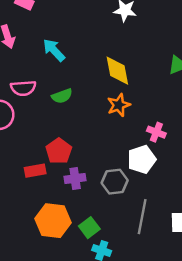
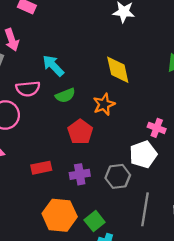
cyan arrow: (54, 50) -> (53, 66), moved
orange star: (119, 105) -> (104, 104), moved
red pentagon: (59, 151) -> (80, 132), moved

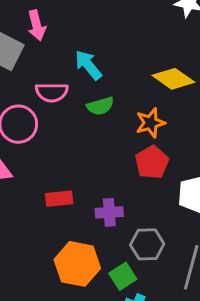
yellow diamond: (118, 70) -> (173, 79), turned -48
red pentagon: (80, 132) -> (152, 162), moved
gray hexagon: (118, 176) -> (147, 244), moved

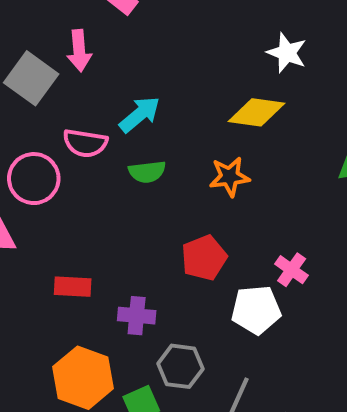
cyan arrow: (88, 65) -> (140, 114), turned 80
yellow diamond: (173, 79) -> (256, 112), moved, turned -36
orange star: (150, 123) -> (230, 177), moved

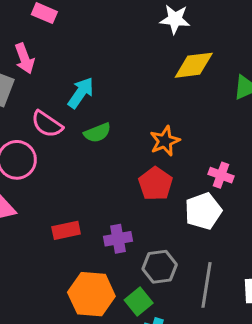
yellow diamond: (256, 112) -> (194, 65), moved
pink semicircle: (85, 143) -> (47, 124), turned 40
orange star: (230, 177) -> (165, 141), moved

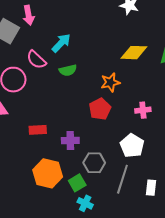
yellow diamond: (194, 65) -> (134, 53), moved
pink cross: (221, 175) -> (143, 110), turned -35
white pentagon: (203, 211) -> (132, 146), moved, turned -30

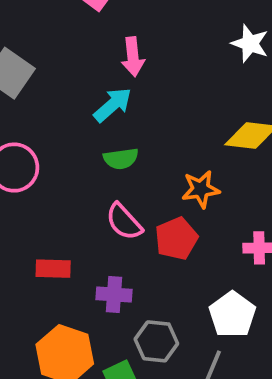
pink arrow: (29, 15) -> (133, 57), moved
pink semicircle: (36, 60) -> (124, 222), moved

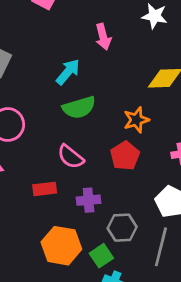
pink arrow: (133, 57) -> (103, 37), moved
green semicircle: (121, 159) -> (79, 107), size x1.4
pink semicircle: (124, 222) -> (71, 157), moved

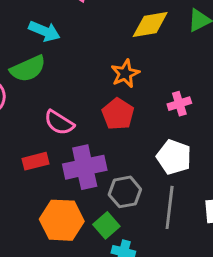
cyan arrow: (68, 72) -> (44, 31), turned 80
green semicircle: (79, 107) -> (28, 69), moved
purple cross: (89, 200) -> (85, 167), size x1.6

